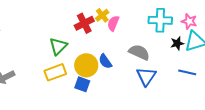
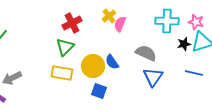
red cross: (84, 23) -> (72, 23), moved
yellow rectangle: (55, 72) -> (62, 73), turned 30
blue square: (82, 84) -> (99, 91), moved

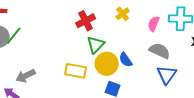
pink semicircle: (120, 24) -> (154, 24), moved
green triangle: (65, 47) -> (96, 45), moved

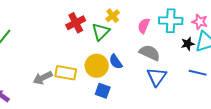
green triangle: (96, 45) -> (101, 32), moved
gray arrow: (26, 76) -> (43, 78), moved

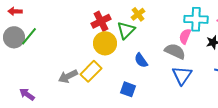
pink semicircle: (144, 26) -> (185, 36), moved
yellow circle: (97, 66) -> (105, 43), moved
yellow rectangle: (66, 73) -> (91, 71), turned -55

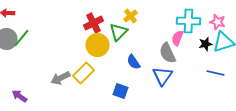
gray semicircle: (175, 51) -> (168, 53), turned -140
blue triangle: (182, 75) -> (162, 76), moved

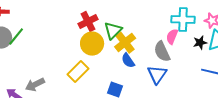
yellow cross: (130, 16) -> (125, 43), moved, size x1.5
gray arrow: (60, 78) -> (35, 85), moved

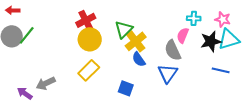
cyan cross: (183, 20) -> (194, 18), size x0.6
red cross: (88, 22) -> (86, 20), moved
black star: (200, 43) -> (211, 41), size x1.5
yellow circle: (92, 44) -> (90, 39), moved

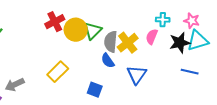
yellow circle: (90, 39) -> (76, 30), moved
yellow cross: (136, 41) -> (128, 43), moved
gray semicircle: (173, 50) -> (111, 42), moved, turned 30

